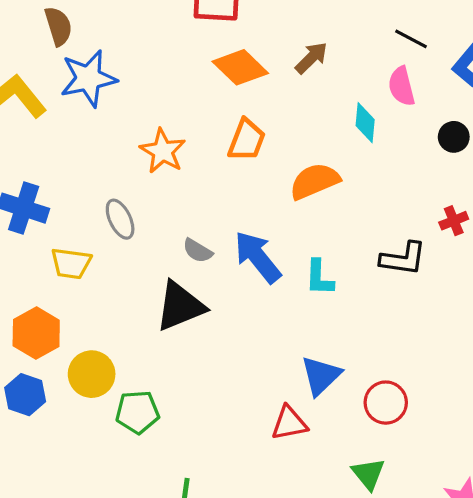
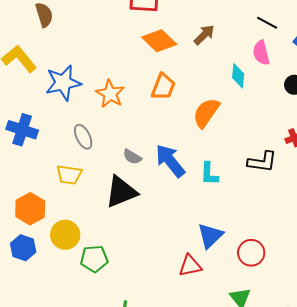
blue star: (88, 78) -> (63, 83), moved
orange semicircle: (315, 181) -> (206, 113), turned -32
yellow trapezoid: (71, 263) -> (69, 175), moved

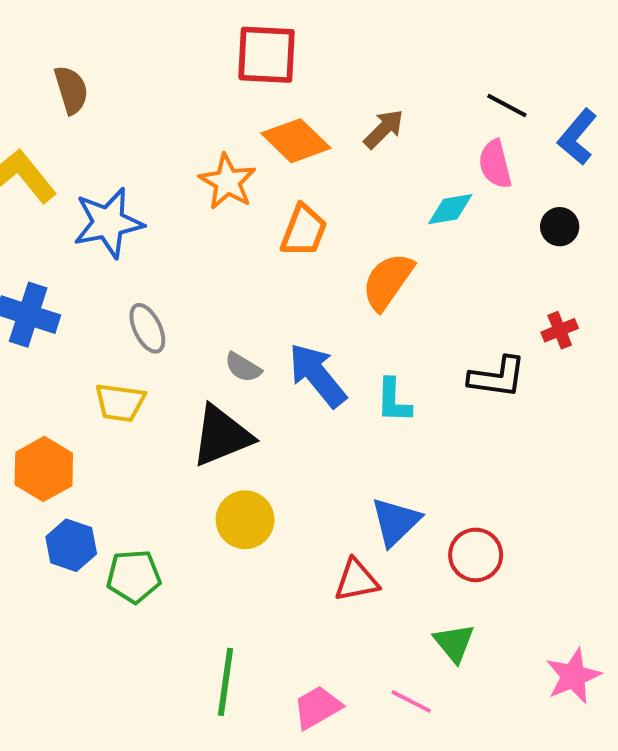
cyan diamond: (238, 76) -> (450, 209), turned 75
orange star: (110, 94) -> (227, 182), moved
yellow circle: (65, 235) -> (245, 520), moved
blue hexagon: (23, 248) -> (71, 545), moved
green pentagon: (94, 259) -> (134, 576), moved

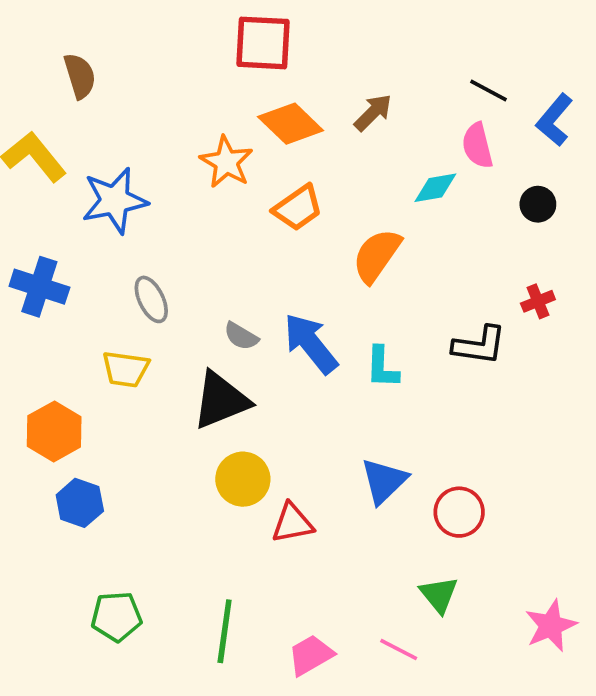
orange trapezoid: (304, 231) -> (298, 208), turned 34
green pentagon: (134, 576) -> (116, 617), moved
red triangle: (356, 580) -> (292, 523), moved

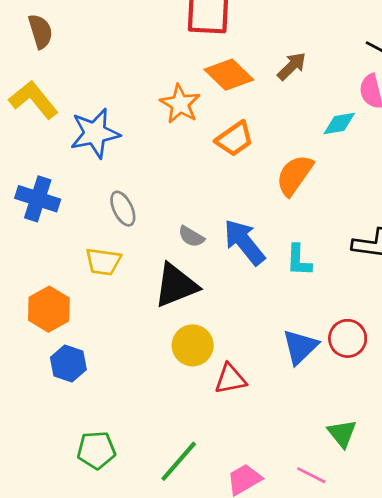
brown semicircle: (80, 76) -> (40, 31), moved
red circle: (459, 512) -> (348, 338), moved
green line: (225, 631) -> (179, 461), turned 33

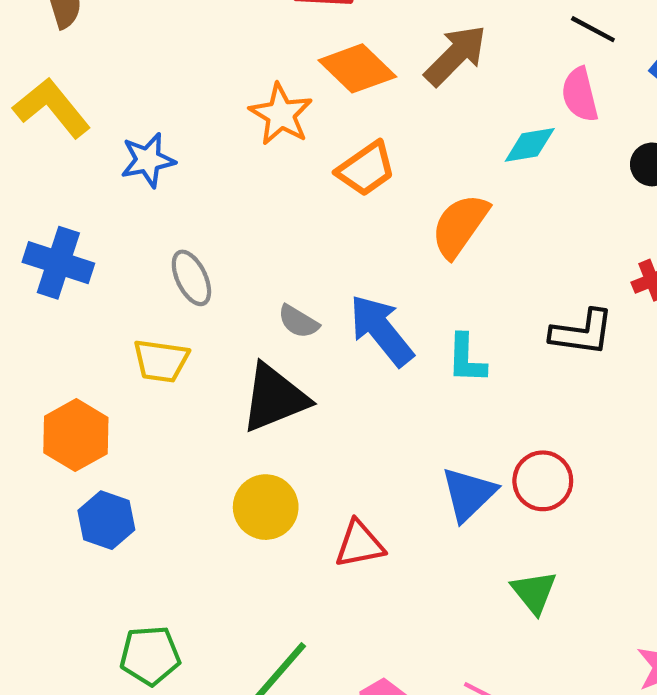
brown arrow: (292, 66) -> (455, 55), size x1.4
blue star: (95, 133) -> (148, 160), size x0.7
yellow circle: (193, 345) -> (266, 507), moved
green triangle: (342, 433) -> (534, 592), moved

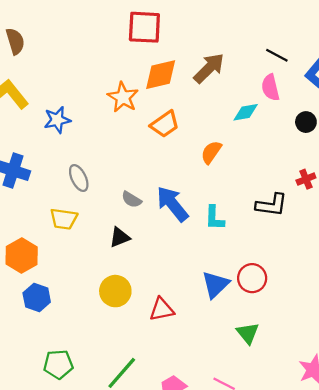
orange diamond: (357, 68) -> (161, 75), turned -57
orange semicircle: (460, 226) -> (211, 152), size x0.7
black triangle: (274, 398) -> (120, 237), size x0.6

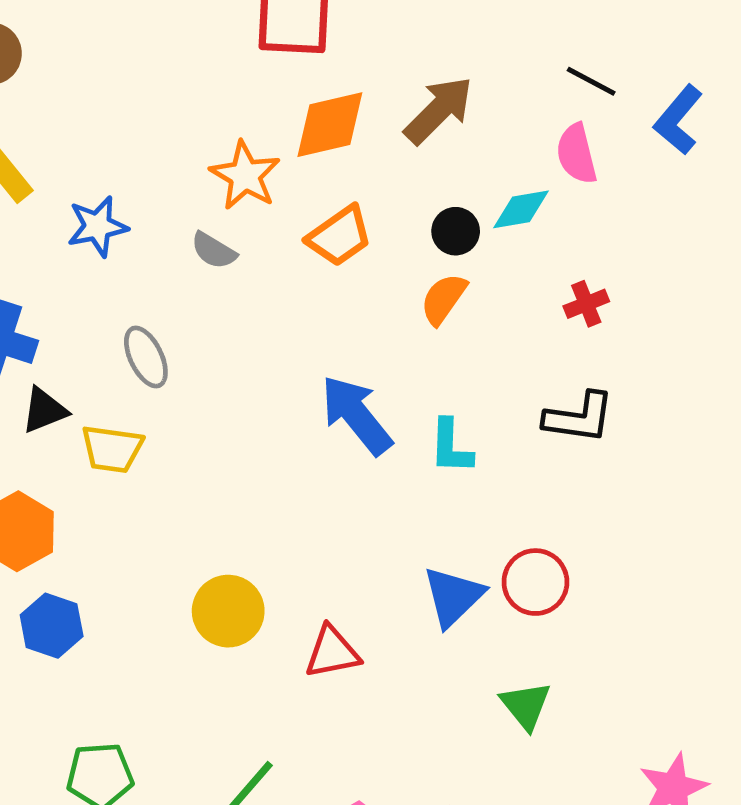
black circle: (306, 122) -> (456, 231), moved
red cross: (306, 179) -> (586, 304), moved
gray semicircle: (132, 200) -> (214, 251), moved
black triangle: (120, 237) -> (44, 410), moved

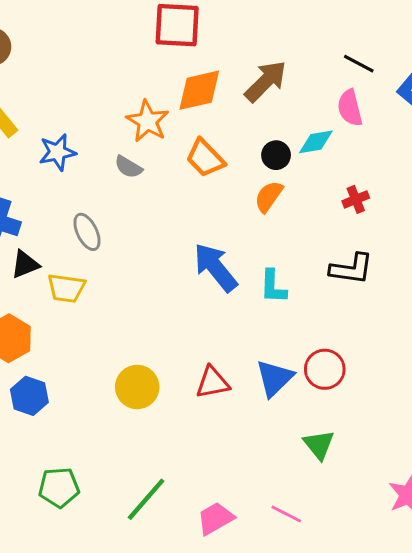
orange trapezoid: (339, 236) -> (205, 158), turned 81
red triangle: (332, 652) -> (213, 383), moved

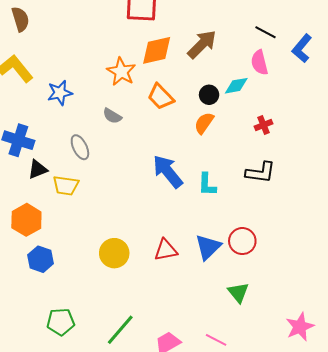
gray semicircle: (128, 167) -> (112, 116), moved

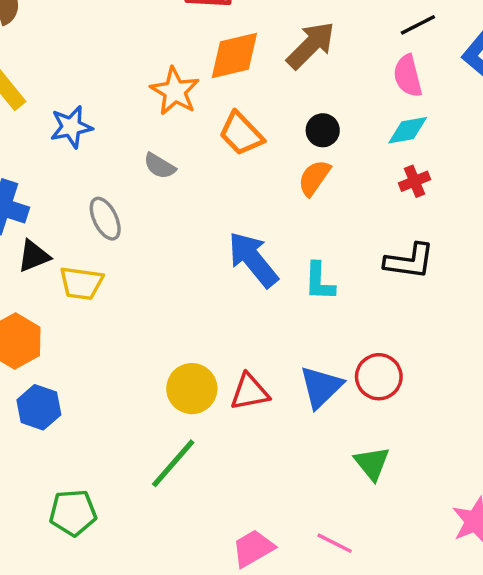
black line: (266, 32) -> (418, 25), turned -55
cyan diamond: (236, 86) -> (408, 130), moved
yellow circle: (114, 253) -> (192, 389), moved
green line: (120, 330) -> (173, 463), moved

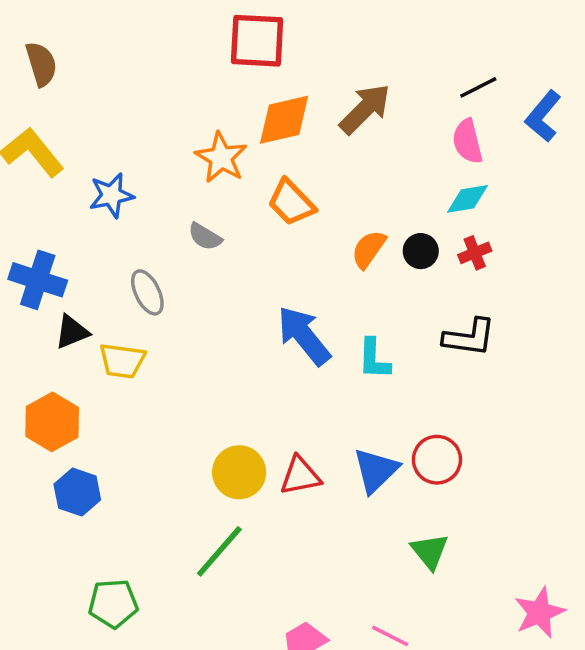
black circle: (323, 130) -> (421, 251), moved

